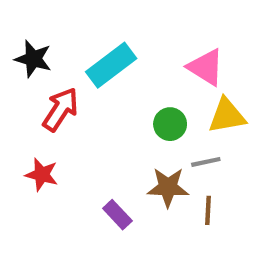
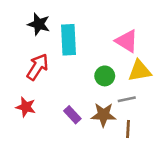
black star: (33, 59) -> (39, 24), moved
cyan rectangle: (111, 65) -> (69, 40), turned -56
purple rectangle: (117, 215) -> (72, 115), moved

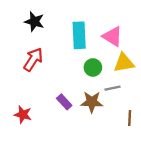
cyan rectangle: (69, 40) -> (79, 35), moved
red star: (26, 107) -> (23, 115), moved
brown line: (128, 129) -> (130, 118), moved

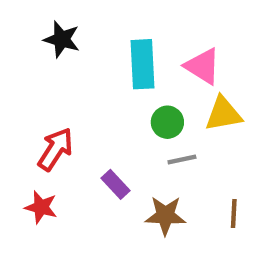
red arrow: (33, 59) -> (55, 149), moved
gray line: (112, 88) -> (182, 160), moved
brown star: (92, 102) -> (165, 215), moved

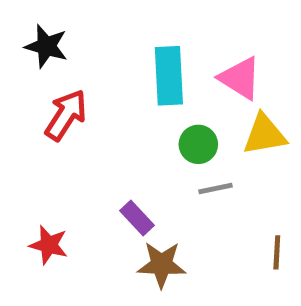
black star: (62, 39) -> (46, 46), moved
red arrow: (55, 149) -> (66, 115), moved
brown star: (165, 215) -> (162, 265), moved

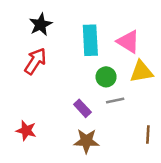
black star: (46, 46) -> (41, 25), moved, turned 30
purple rectangle: (137, 218) -> (82, 108), moved

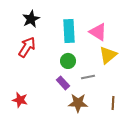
yellow triangle: (141, 72) -> (108, 55), turned -30
green circle: (106, 77) -> (68, 61), moved
brown star: (86, 141) -> (78, 103), moved

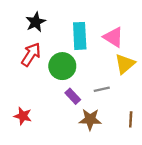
green circle: (68, 61) -> (62, 66), moved, size x1.5

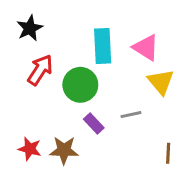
black star: (36, 22) -> (30, 28), moved
yellow triangle: (125, 64) -> (161, 82), turned -30
brown star: (90, 119) -> (64, 150), moved

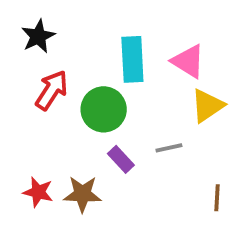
yellow triangle: (161, 82) -> (207, 106), turned 36

